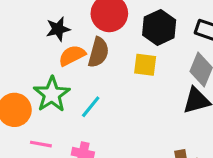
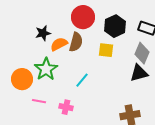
black star: (58, 29) -> (43, 33), moved
cyan line: (91, 107) -> (82, 80), moved

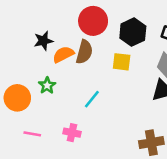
green star: (46, 69) -> (47, 85), size x0.6
pink line: (39, 101) -> (32, 134), moved

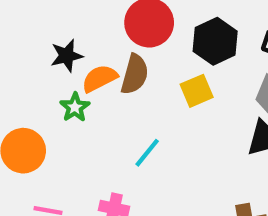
yellow square: (122, 62) -> (197, 91), turned -30
green star: (47, 85) -> (75, 107), moved

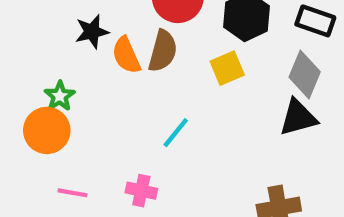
orange semicircle: (100, 78) -> (126, 55), turned -87
green star: (75, 107) -> (60, 96), moved

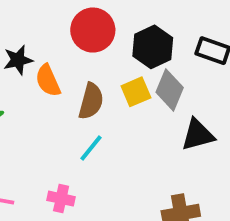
brown semicircle: (163, 51) -> (91, 101), moved
gray diamond: (305, 75) -> (170, 90), moved

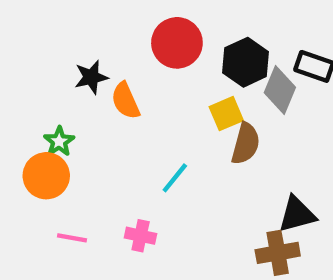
gray diamond: (170, 90) -> (280, 90), moved
brown semicircle: (91, 101) -> (246, 144), moved
black triangle: (198, 135) -> (297, 214), moved

